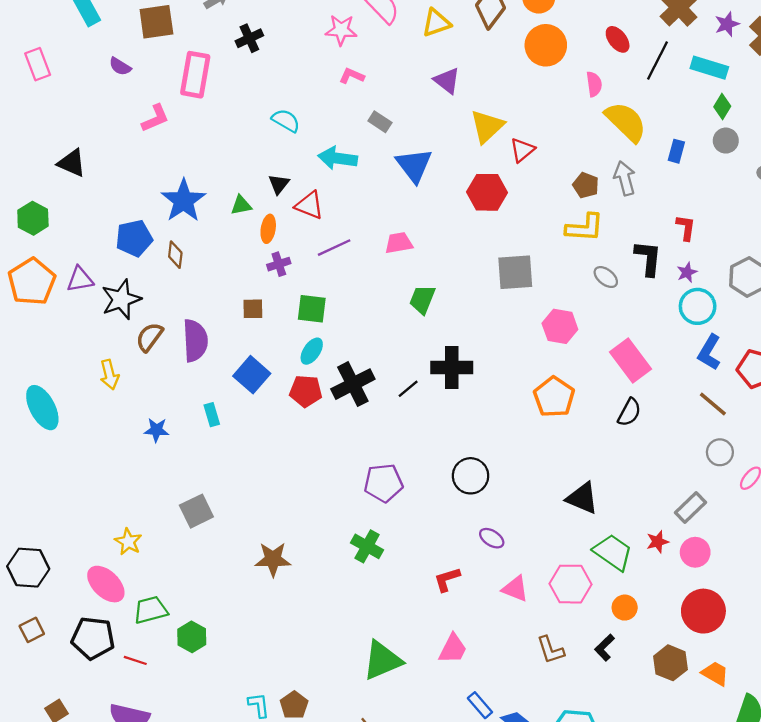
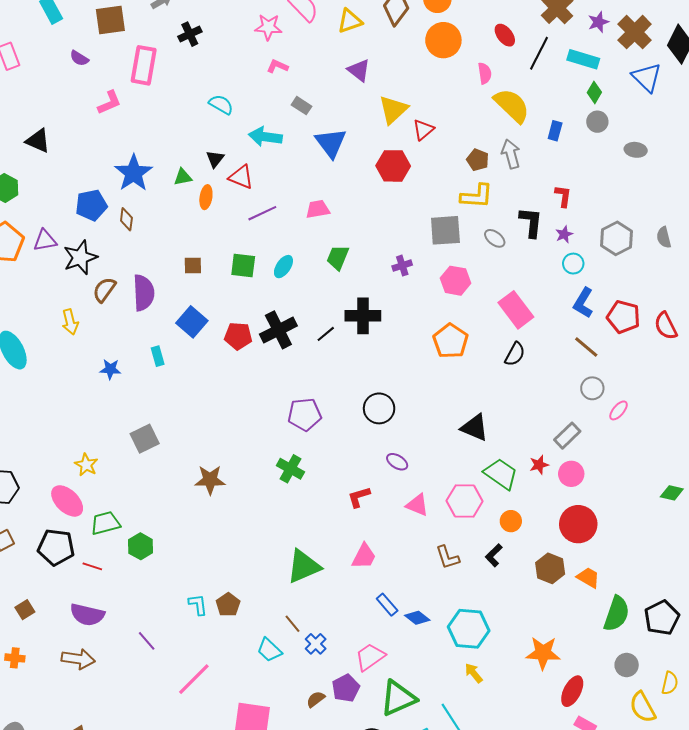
purple cross: (279, 264) -> (402, 266), moved
gray square: (515, 272) -> (445, 230), moved
cyan circle: (698, 306) -> (573, 264), size x0.7
cyan ellipse: (312, 351) -> (283, 267), moved

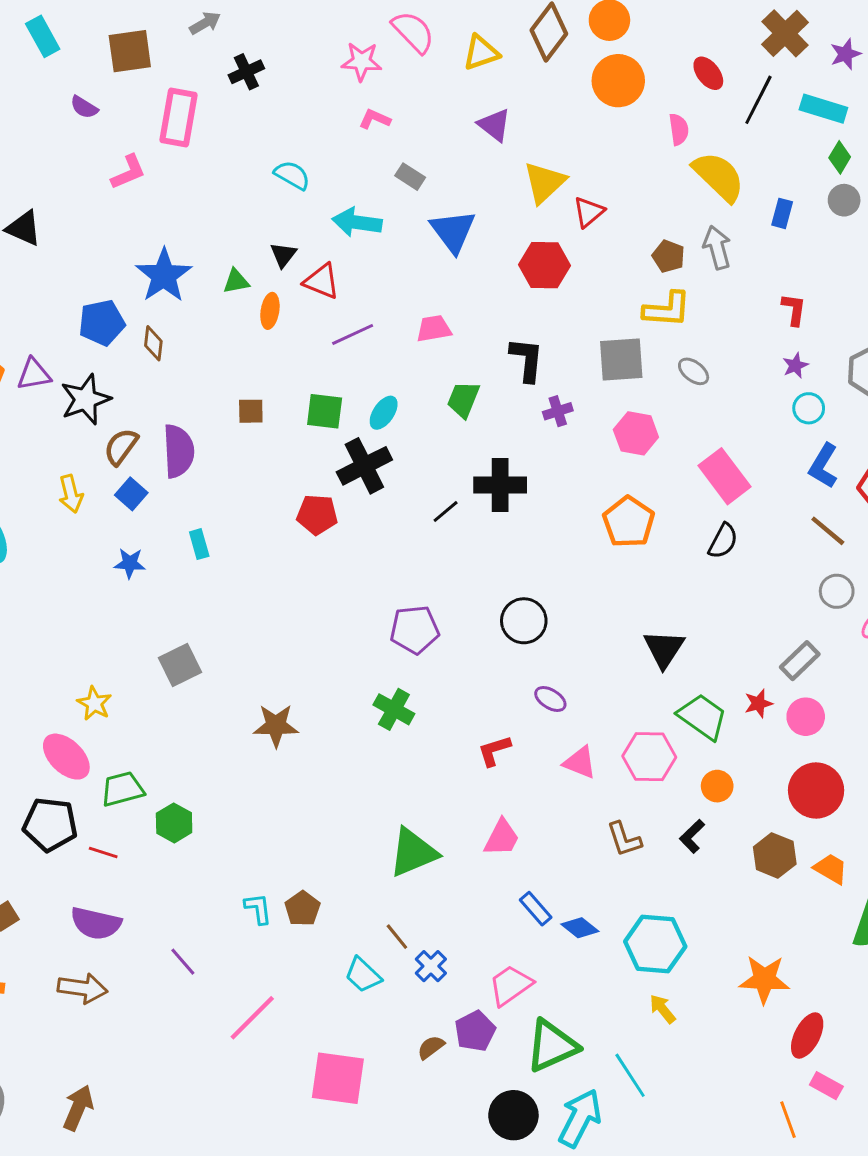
black L-shape: (531, 222) -> (527, 360), moved
blue square: (192, 322) -> (131, 494), moved, size x0.7
black cross: (278, 330) -> (364, 466), moved
black triangle: (475, 428) -> (664, 649), turned 40

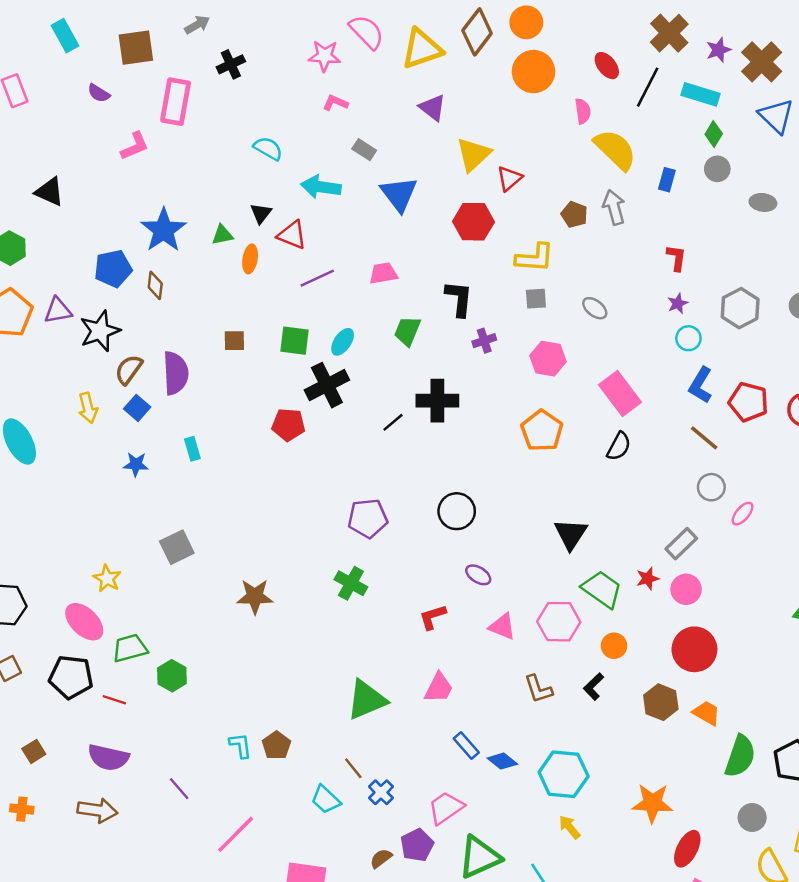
yellow triangle: (481, 53) -> (422, 49), size x1.4
yellow L-shape: (667, 309) -> (535, 258), moved
gray square: (621, 360) -> (536, 299), size x0.6

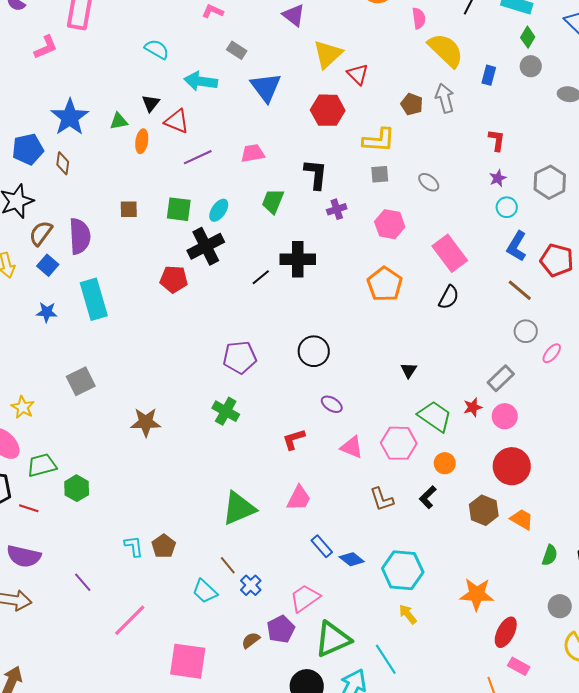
red triangle: (509, 178) -> (358, 74), turned -35
cyan rectangle: (192, 449) -> (94, 299), size x2.0
black triangle: (571, 534) -> (409, 370), size x0.6
green semicircle: (740, 756) -> (550, 555), size x0.6

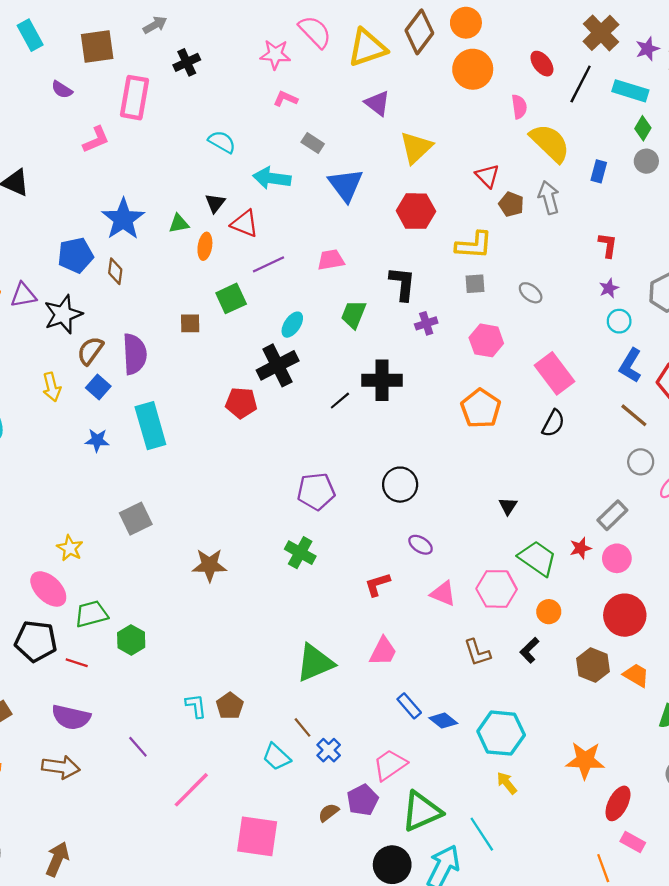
red triangle: (358, 74) -> (487, 176), moved
green square: (179, 209) -> (231, 298), moved, turned -32

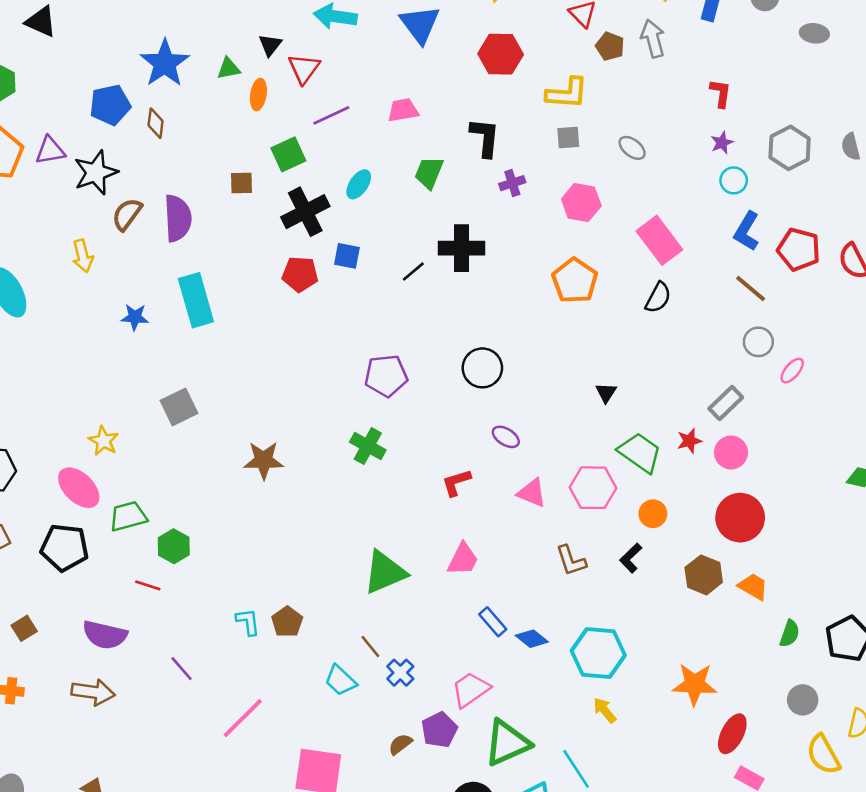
red triangle: (245, 224) -> (304, 68), turned 44
black cross: (278, 365) -> (305, 212), moved
blue square: (98, 387) -> (347, 256), moved, turned -30
red line: (77, 663) -> (148, 585), moved

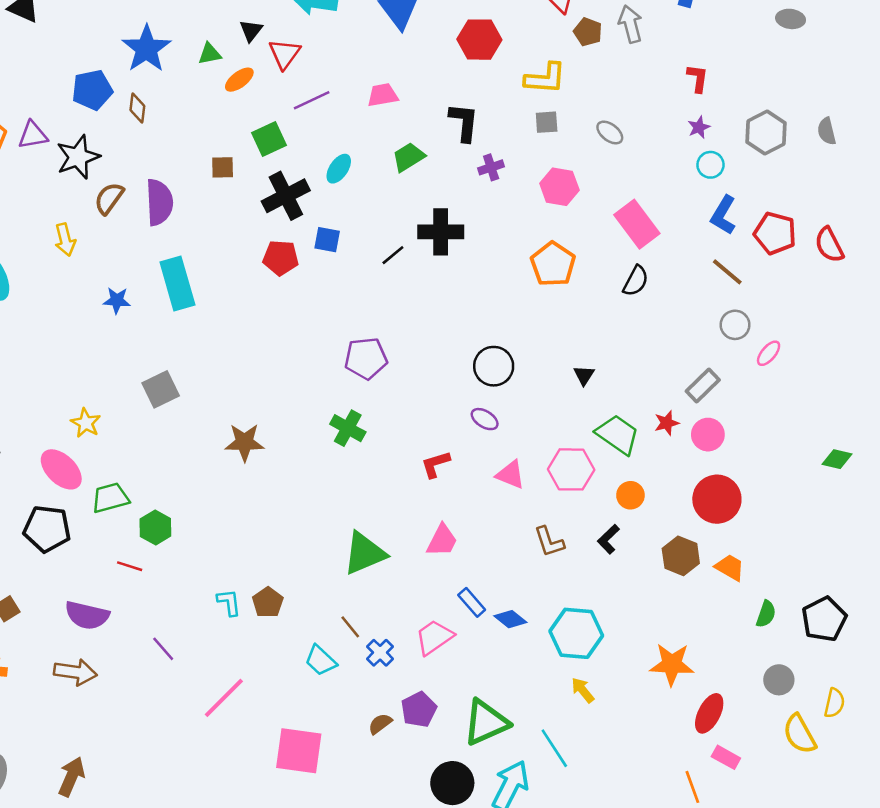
orange ellipse: (258, 95) -> (239, 80), turned 44
green trapezoid: (429, 173) -> (408, 157), turned 36
black circle: (482, 368) -> (494, 366), moved
pink trapezoid: (471, 689) -> (434, 637), moved

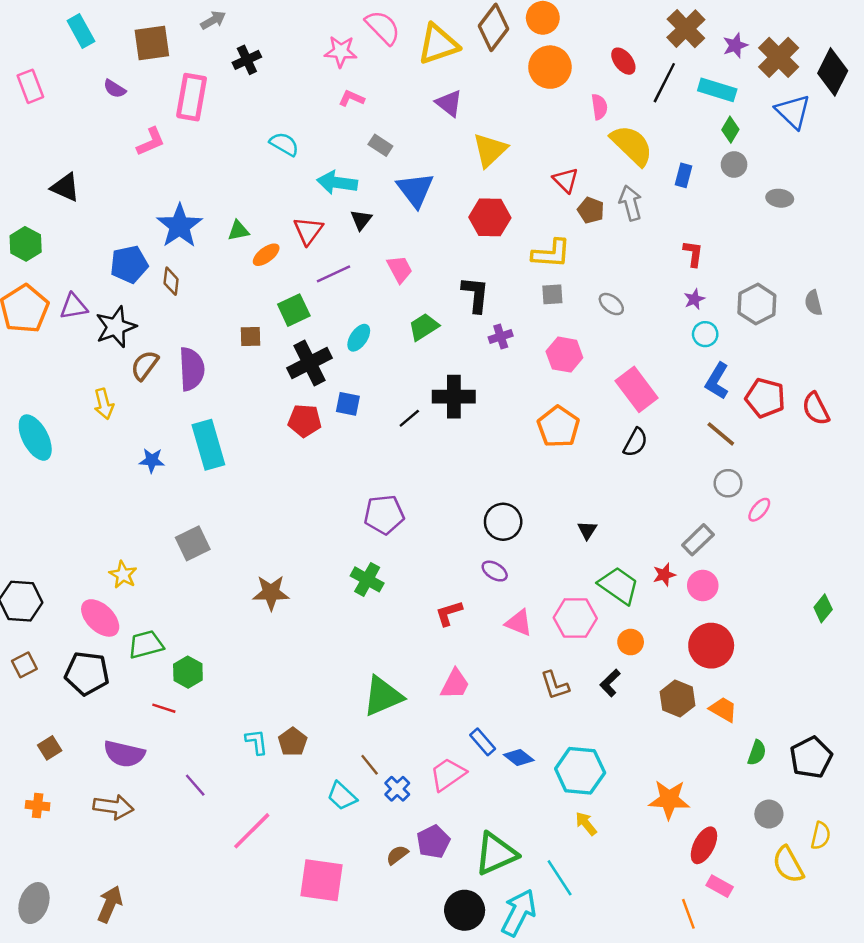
black triangle: (251, 31) -> (361, 220), moved
pink trapezoid: (383, 95) -> (400, 269), turned 72
green diamond: (837, 459) -> (823, 608), turned -64

